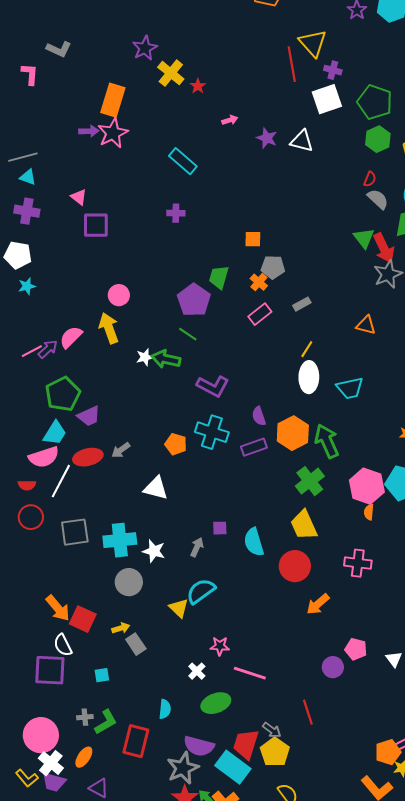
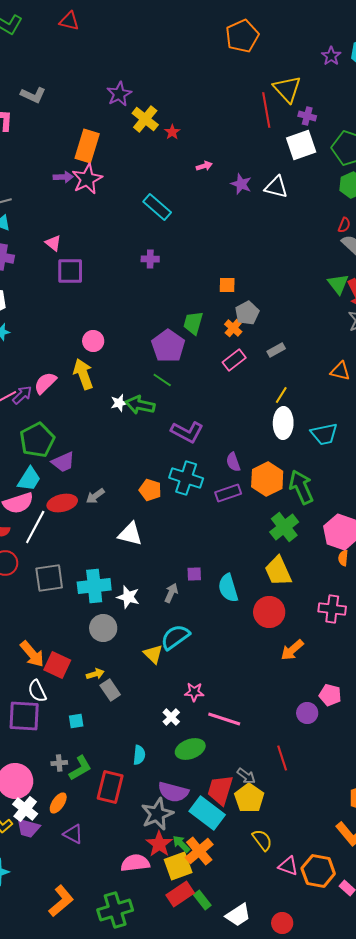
gray pentagon: (273, 267) -> (247, 313), turned -30

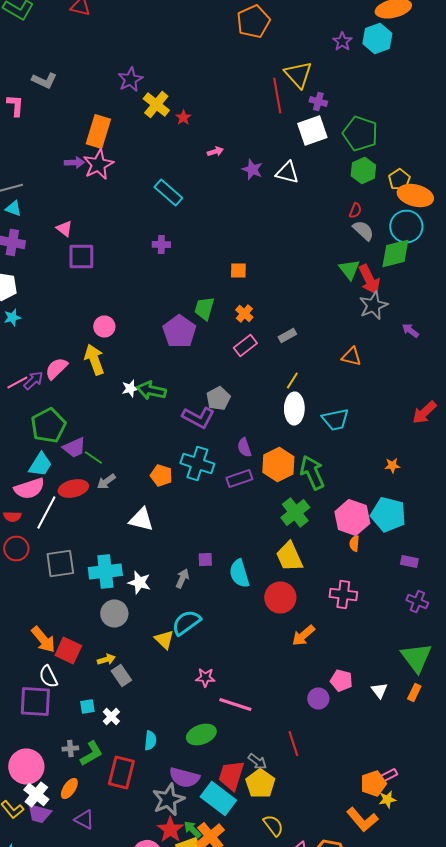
gray pentagon: (247, 313) -> (218, 398), moved
green line: (162, 380) -> (93, 458), moved
white cross: (171, 717) -> (111, 716), moved

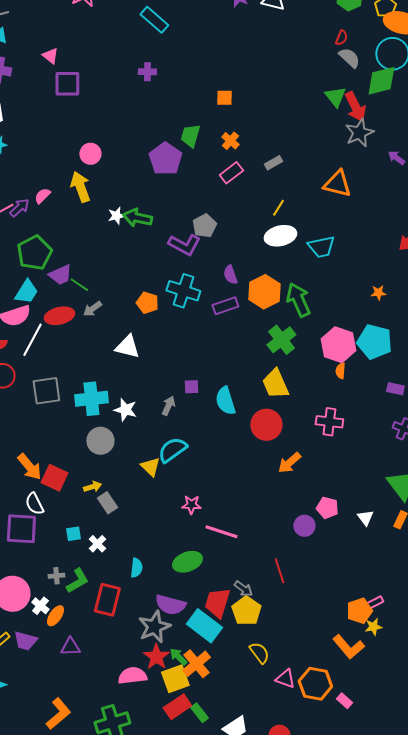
orange triangle: (351, 356) -> (337, 184), size x1.4
pink semicircle: (56, 368) -> (42, 196), size x0.7
white ellipse: (294, 408) -> (280, 236), turned 76
white cross: (36, 794) -> (40, 606), moved, size x0.7
purple triangle: (84, 820) -> (70, 647), turned -30

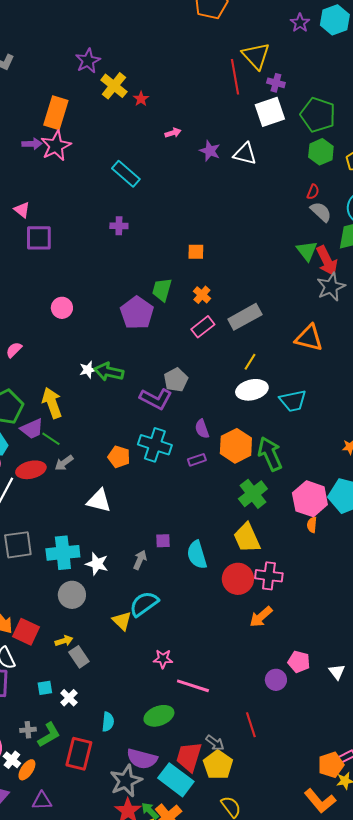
gray rectangle: (273, 163) -> (245, 317), size x1.8
yellow arrow: (80, 187) -> (52, 403), moved
purple rectangle: (225, 306) -> (197, 460), size x0.7
pink cross: (329, 422) -> (269, 576), moved

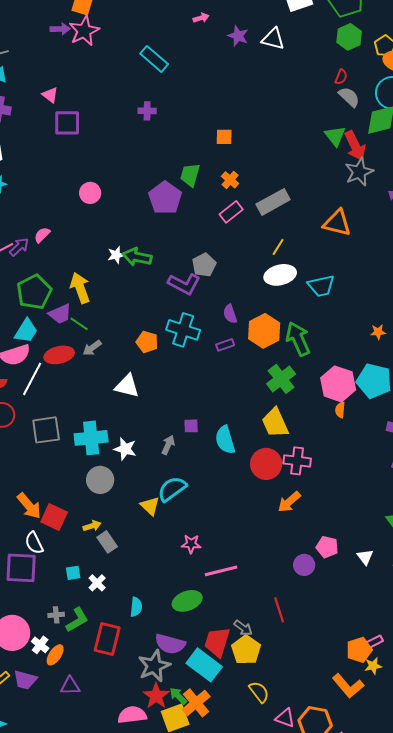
pink line: (193, 686) -> (221, 571), turned -32

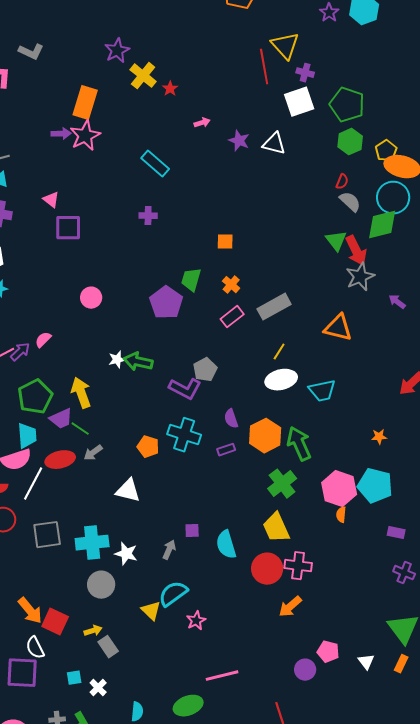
cyan trapezoid: (26, 331) -> (27, 436), turned -36
pink star: (191, 544) -> (196, 621), moved, turned -30

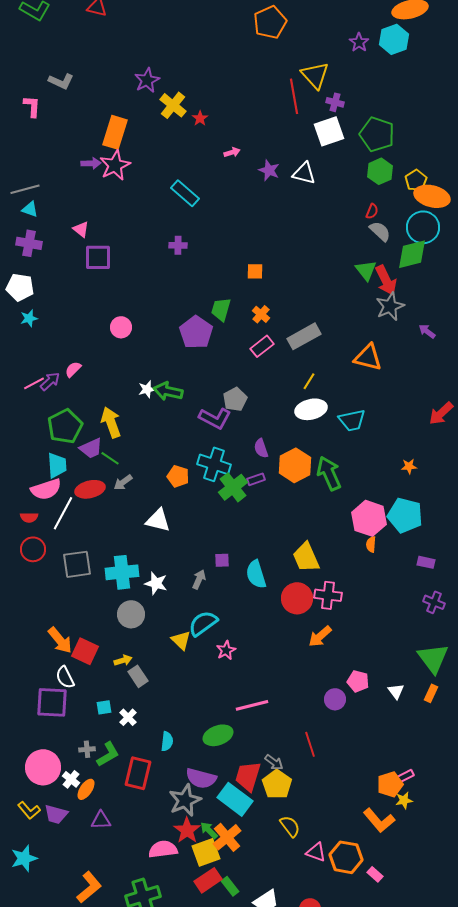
green cross: (282, 484) -> (233, 487), moved

